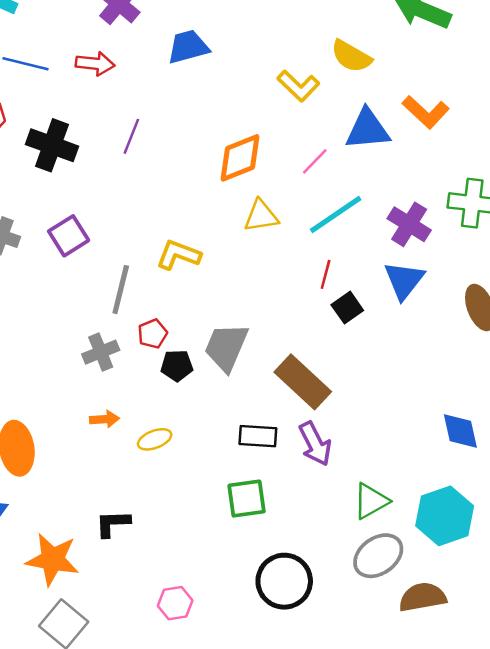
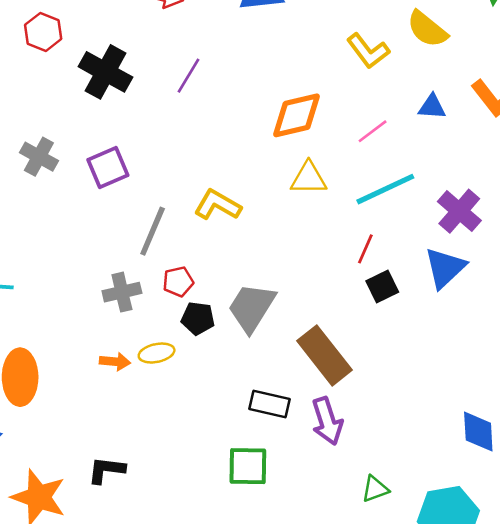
blue triangle: (368, 129) -> (432, 107), size x0.6
yellow ellipse: (155, 439) -> (157, 353), moved
green triangle: (371, 501) -> (375, 489), size x0.7

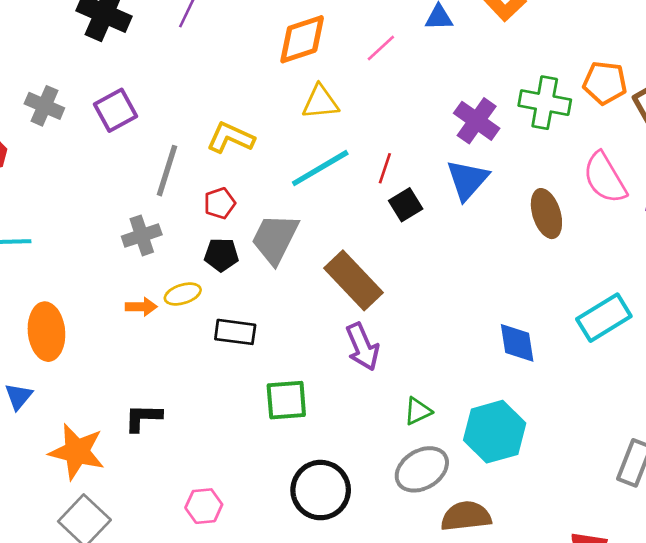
cyan line: (385, 189) -> (320, 168), moved
red pentagon: (178, 282) -> (220, 203), moved
black rectangle: (270, 404) -> (235, 332), moved

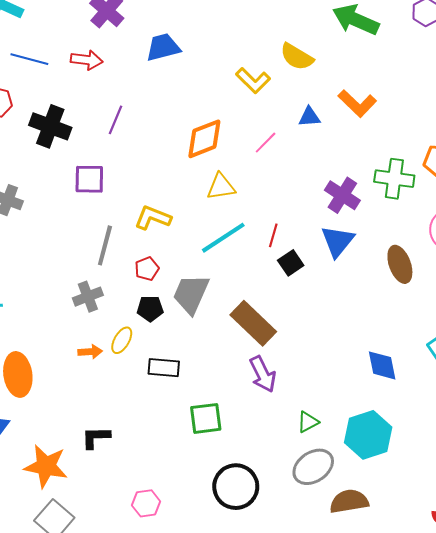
purple square: (116, 110) -> (89, 179), moved, turned 32
yellow ellipse: (183, 294) -> (122, 340), turned -40

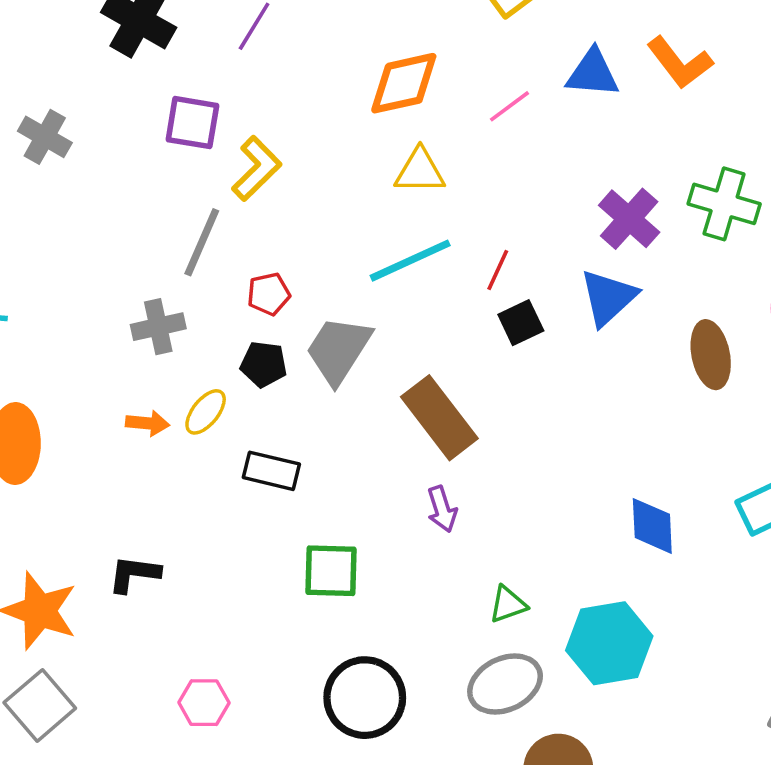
blue triangle: (309, 117) -> (593, 73), size x1.4
yellow L-shape: (153, 218) -> (256, 169), moved, turned 105
purple arrow: (263, 374) -> (442, 509), size x0.7

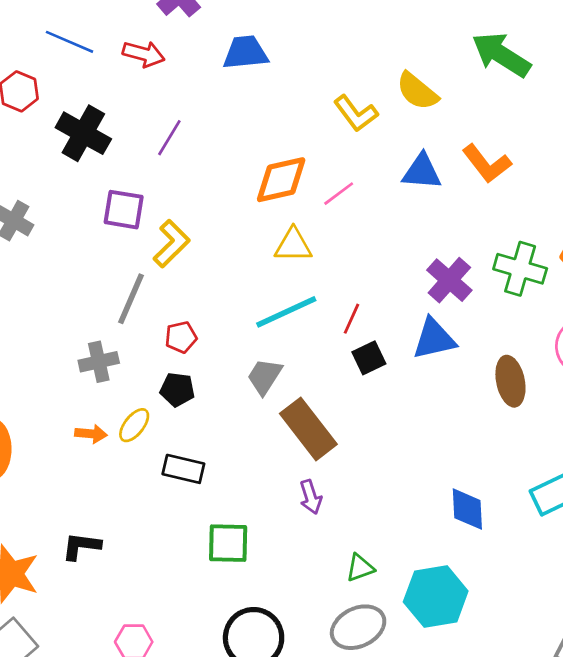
pink line: (509, 106) -> (339, 194), moved
blue triangle: (608, 297) -> (434, 339), turned 30
gray trapezoid: (338, 350) -> (265, 376), moved, size x0.7

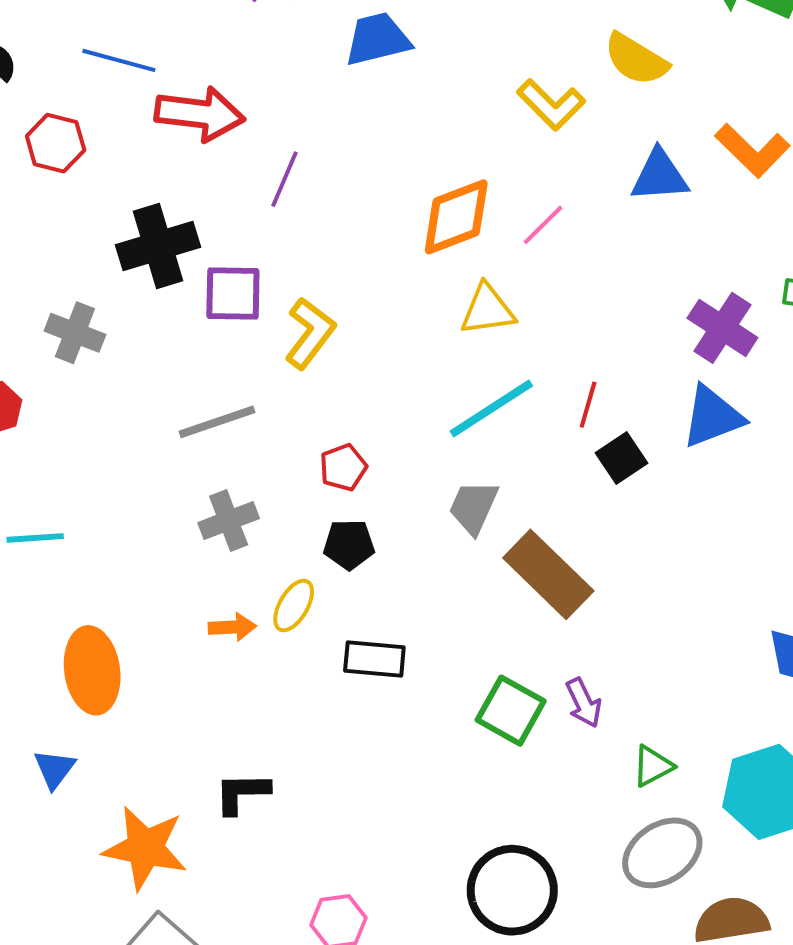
red arrow: (144, 54) -> (200, 114), moved, size x1.4
black cross: (83, 133) -> (158, 246), moved, turned -38
gray line: (131, 299) -> (217, 422), moved, turned 56
purple arrow: (311, 497) -> (584, 703), moved
green square: (228, 543) -> (511, 711), moved, turned 36

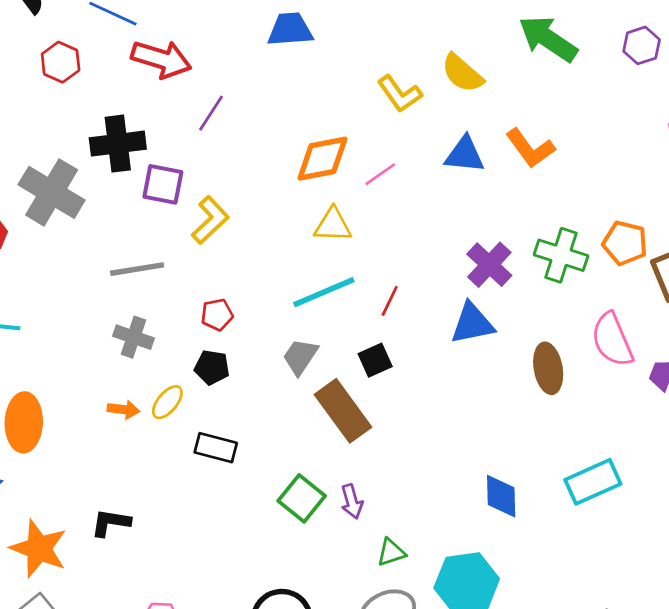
gray cross: (75, 333) -> (52, 192), size x1.6
black square: (622, 458) -> (375, 360), moved
gray cross: (229, 521) -> (133, 337), turned 30

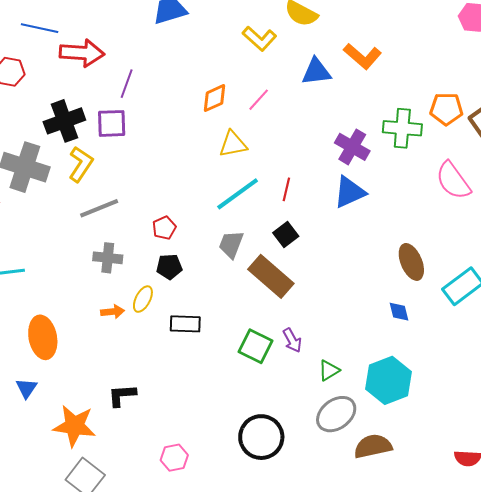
orange diamond: (322, 159) -> (214, 98), size x0.7
purple square: (163, 184) -> (112, 123), moved
yellow L-shape: (210, 220) -> (81, 164), moved
brown ellipse: (548, 368) -> (411, 262), moved
blue diamond: (501, 496) -> (399, 312), size x0.7

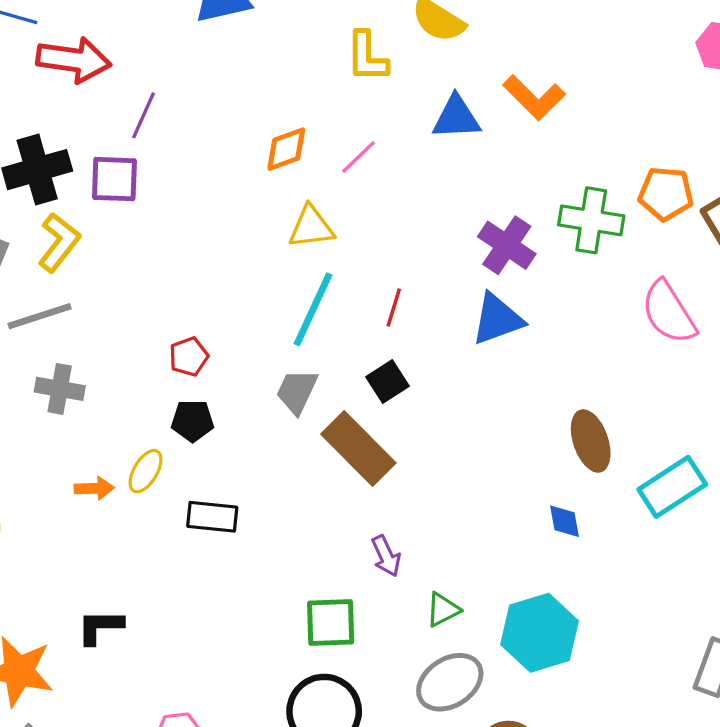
yellow L-shape: (259, 39) -> (367, 57), turned 44
cyan line: (238, 194) -> (313, 309), turned -33
gray line: (99, 208) -> (40, 316), moved
gray cross: (108, 258) -> (60, 389), moved
green square: (256, 346) -> (331, 623), moved, turned -32

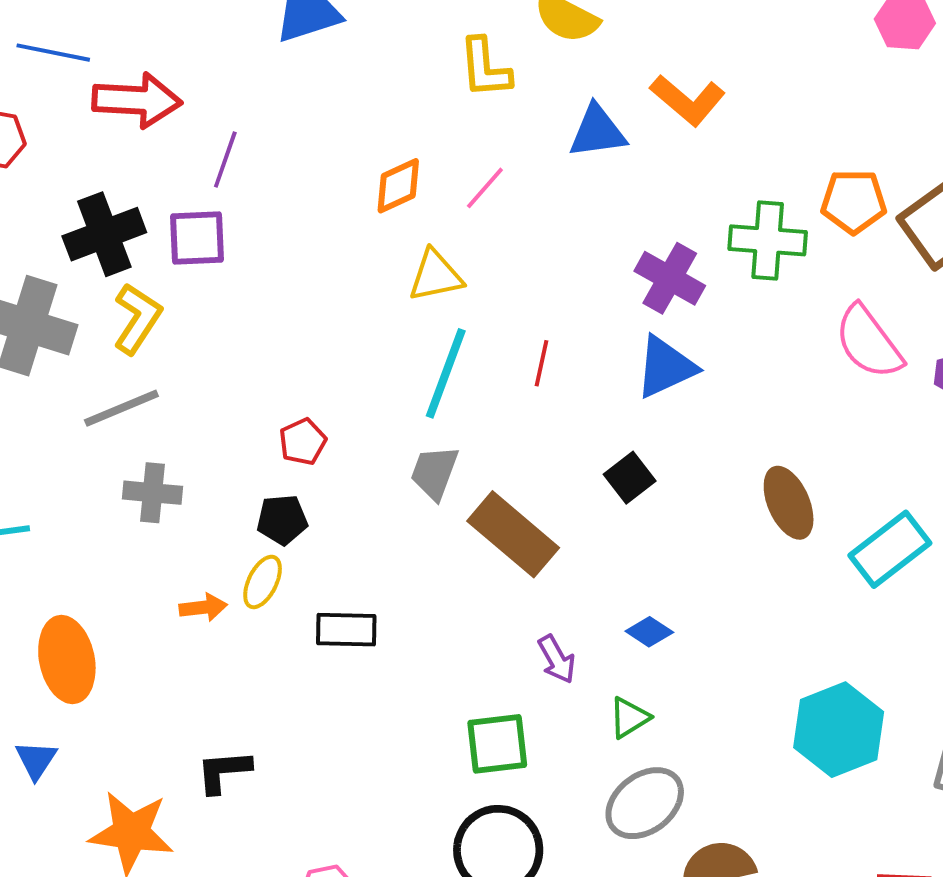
black square: (388, 381) -> (630, 478), moved
black pentagon: (193, 421) -> (282, 520), moved
blue diamond: (565, 521) -> (649, 632), moved, turned -42
cyan hexagon: (540, 633) -> (839, 730), moved

